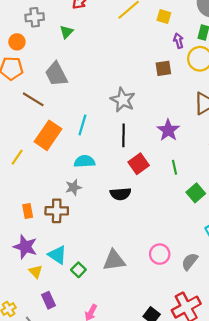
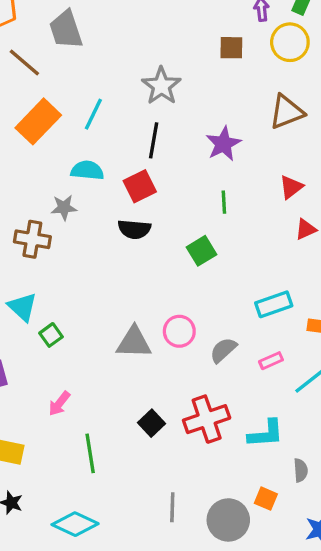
red square: (139, 164) -> (140, 186), moved
green square: (196, 193) -> (202, 251), moved
gray triangle: (114, 260) -> (134, 342), moved

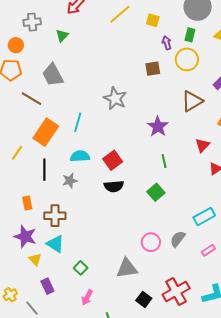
black line: (154, 140) -> (44, 170), moved
brown cross: (32, 239) -> (55, 216), moved
green square: (51, 335) -> (81, 268), moved
gray triangle: (134, 342) -> (127, 268), moved
gray semicircle: (223, 350) -> (178, 239), moved

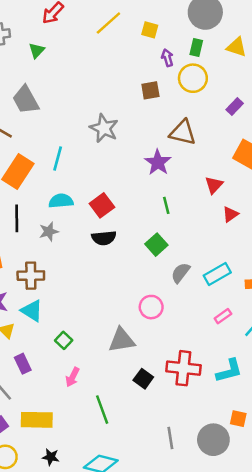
brown triangle: (192, 101) -> (183, 133), moved, turned 45
gray semicircle: (178, 239) -> (180, 273), moved
red cross: (176, 292) -> (183, 368), turned 36

